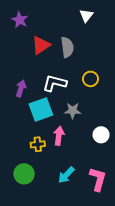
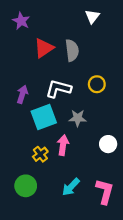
yellow cross: (38, 144) -> (40, 154), turned -32

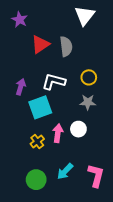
white triangle: (92, 16) -> (85, 15), size x1.5
gray star: (78, 118) -> (88, 102), moved
white circle: (108, 144) -> (78, 129), moved
green circle: (26, 186) -> (36, 180), moved

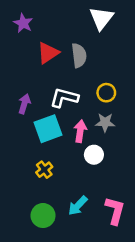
pink arrow: (58, 133) -> (80, 131), moved

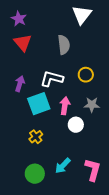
red triangle: (48, 53) -> (23, 43), moved, turned -36
gray star: (105, 122) -> (92, 105), moved

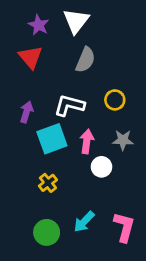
white triangle: (82, 15) -> (76, 21), moved
purple star: (19, 19) -> (39, 25), moved
gray semicircle: (64, 45) -> (85, 60), turned 30

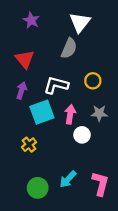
white triangle: (76, 21) -> (80, 22), moved
red triangle: (31, 57) -> (25, 59), moved
yellow cross: (48, 183) -> (29, 145), moved

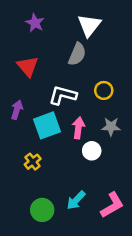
purple arrow: (21, 91) -> (17, 110), moved
pink L-shape: (100, 184) -> (112, 205), turned 45

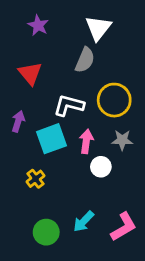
yellow circle: (104, 90) -> (114, 100), size x1.6

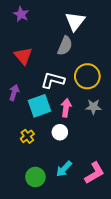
purple star: (38, 25) -> (21, 14), moved
white circle: (101, 167) -> (60, 132), moved

